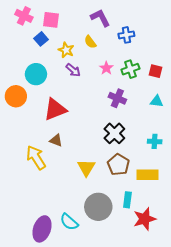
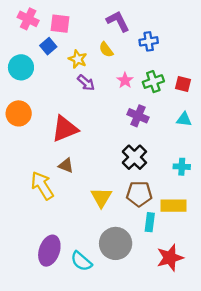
cyan circle: (36, 74) -> (21, 67), moved
brown pentagon: (118, 165) -> (139, 194), turned -30
cyan rectangle: (127, 200) -> (150, 222), moved
purple ellipse: (42, 229) -> (49, 251), moved

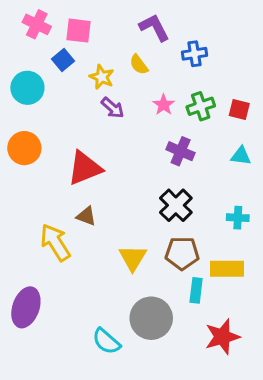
purple ellipse: (49, 251) -> (26, 307), moved

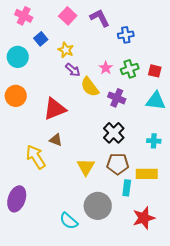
pink square: (79, 31) -> (68, 16), moved, turned 36
yellow semicircle: (139, 65) -> (90, 87), moved, size x1.5
cyan triangle: (241, 156) -> (156, 101), size x1.5

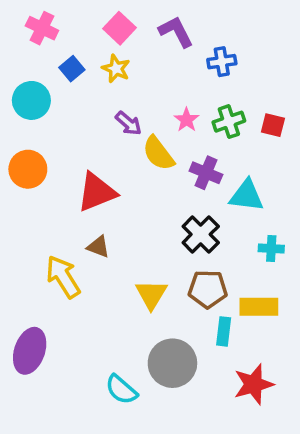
yellow star: (66, 50) -> (116, 69), moved
cyan triangle: (156, 101) -> (247, 196), moved

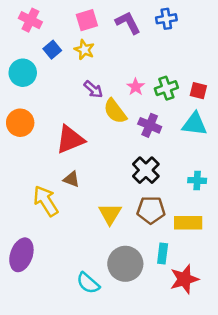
pink square: (120, 28) -> (87, 20), turned 30
blue cross: (222, 62) -> (166, 19), moved
cyan triangle: (247, 196) -> (195, 124), moved
cyan rectangle: (224, 331) -> (163, 254), moved

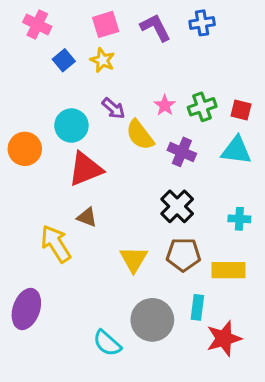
cyan circle: (23, 73) -> (71, 126), moved

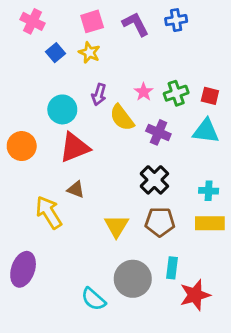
purple arrow: (113, 108) -> (99, 95), turned 65
orange circle: (25, 149) -> (22, 146), moved
yellow rectangle: (228, 270) -> (210, 223), moved

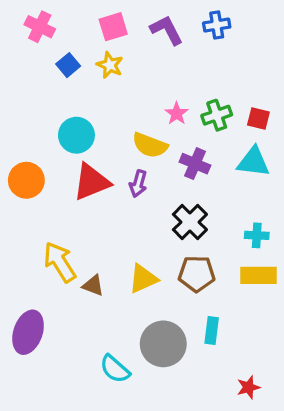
purple arrow: (99, 95) -> (138, 184), moved
yellow semicircle: (122, 118) -> (150, 145), turned -32
brown triangle: (76, 189) -> (93, 285), moved
yellow triangle: (116, 226) -> (143, 279), turned 35
red star: (195, 295) -> (248, 387), moved, size x0.6

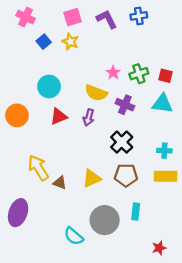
red triangle: (91, 182) -> (59, 116), size x0.7

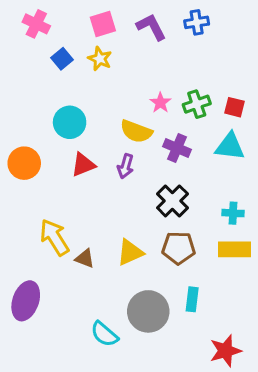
red star: (159, 248) -> (225, 351), size x1.5

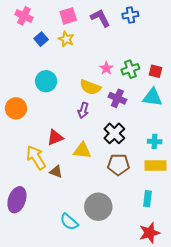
red triangle: (83, 165) -> (55, 137), moved
yellow triangle: (130, 252) -> (82, 151), moved, turned 30
cyan rectangle: (192, 299) -> (147, 199), moved

